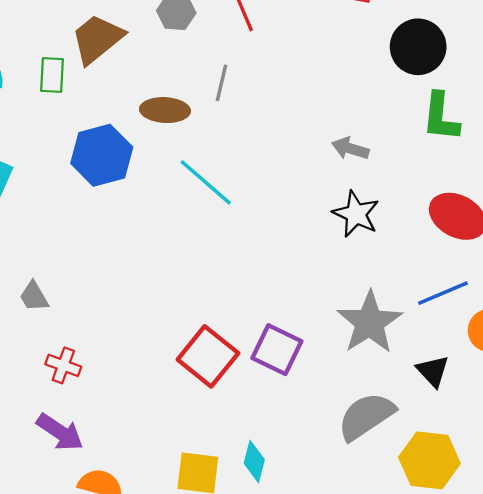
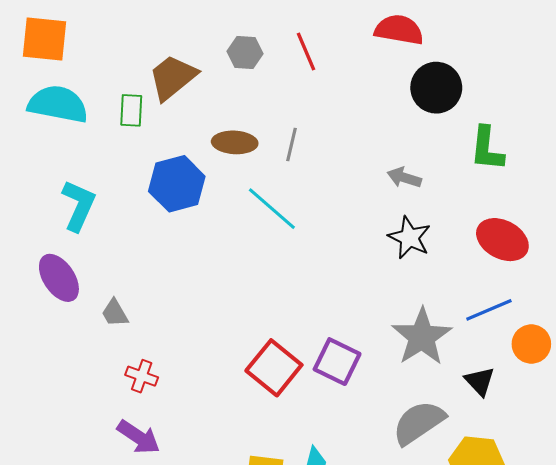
black circle: (418, 47) -> (436, 88), moved
gray line: (221, 83) -> (292, 145), moved

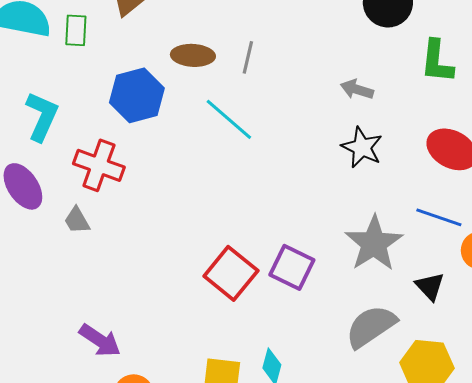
green rectangle: (131, 110) -> (76, 30), moved
blue line: (489, 310) -> (439, 217), turned 42
red cross: (142, 376) -> (99, 165), moved, size x1.6

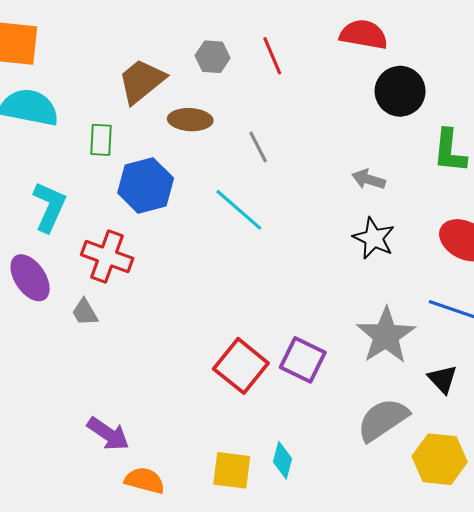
green rectangle: (76, 30) -> (101, 140), moved
brown ellipse: (193, 55) -> (190, 120), moved
gray line: (248, 57) -> (258, 147), turned -40

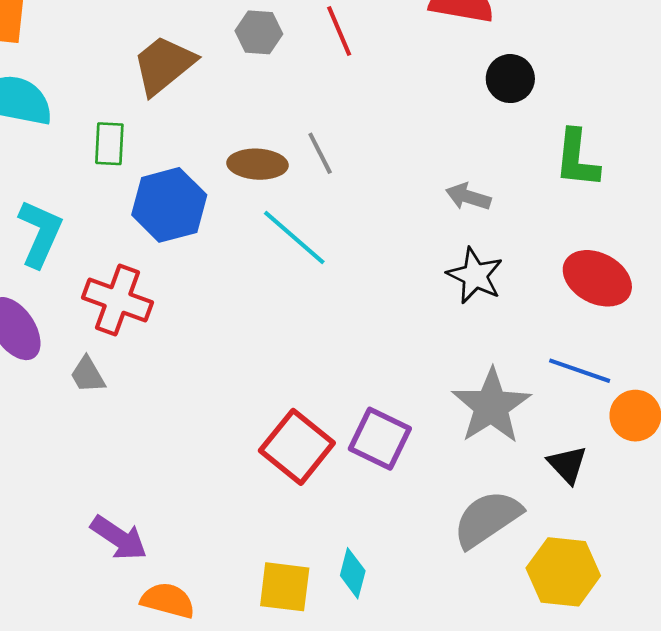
black circle: (400, 91) -> (510, 79), size x0.7
brown ellipse: (190, 120) -> (258, 164), moved

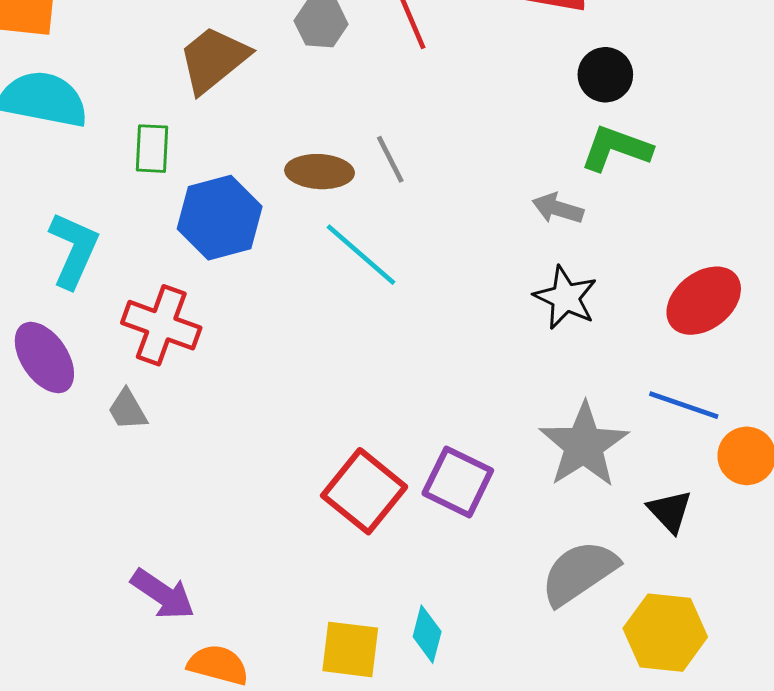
green L-shape: (577, 159) -> (616, 149), moved, turned 104
red ellipse: (597, 278) -> (704, 301), turned -66

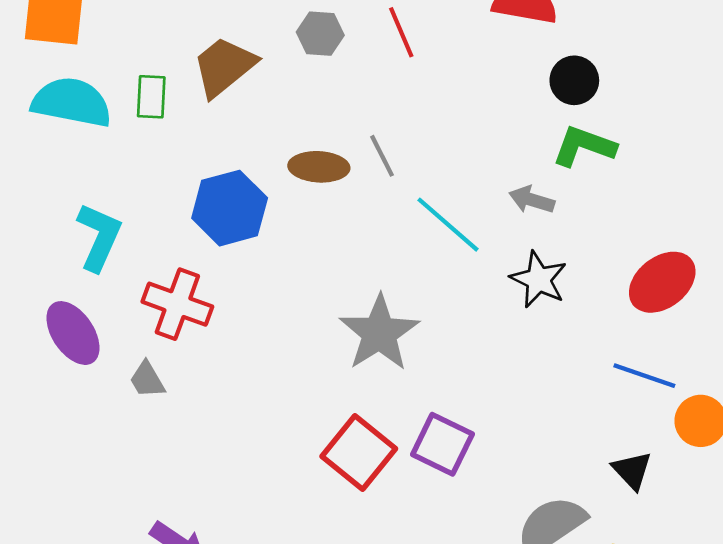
green rectangle: (152, 149) -> (151, 97), moved
cyan line: (361, 255) -> (448, 225), moved
gray star: (584, 445) -> (379, 333), moved

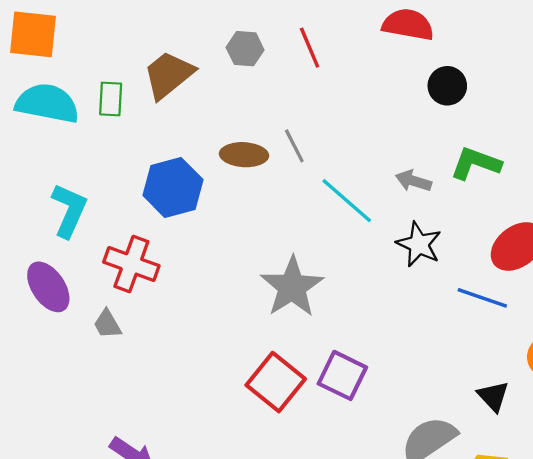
green L-shape: (584, 146) -> (476, 163), moved
blue line: (644, 376) -> (482, 298), moved

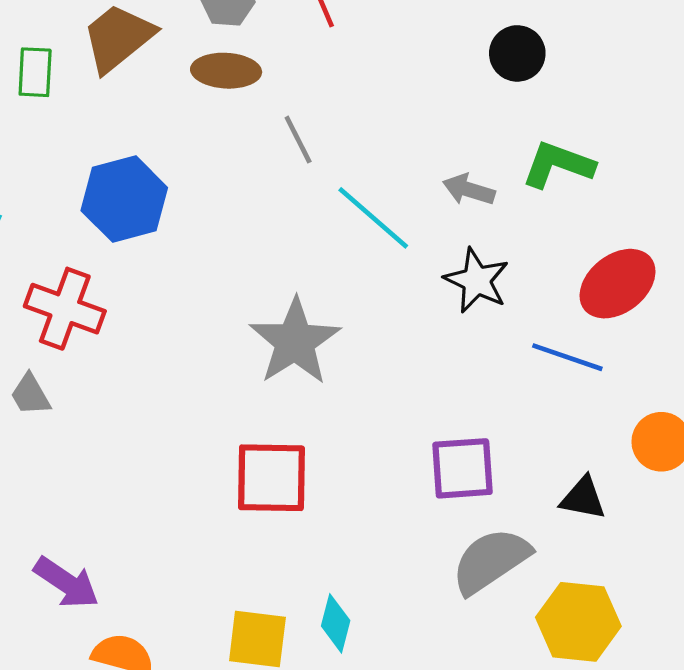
brown ellipse: (244, 155) -> (226, 71), moved
purple square: (342, 375) -> (462, 468), moved, turned -30
red square: (276, 382) -> (271, 478), turned -38
black triangle: (493, 396) -> (583, 498), turned -36

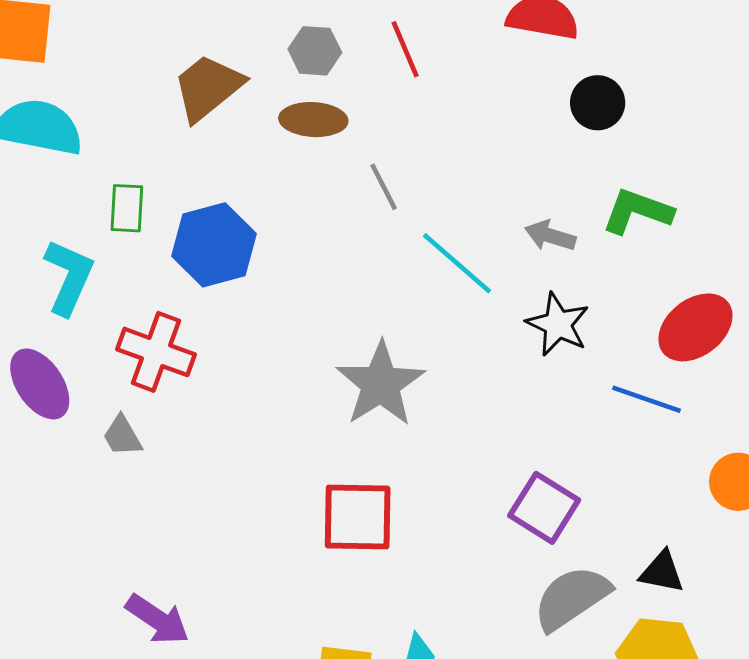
green rectangle: (35, 72) -> (127, 208), moved
purple square: (462, 468) -> (544, 508), turned 36
black triangle: (583, 498) -> (662, 572), moved

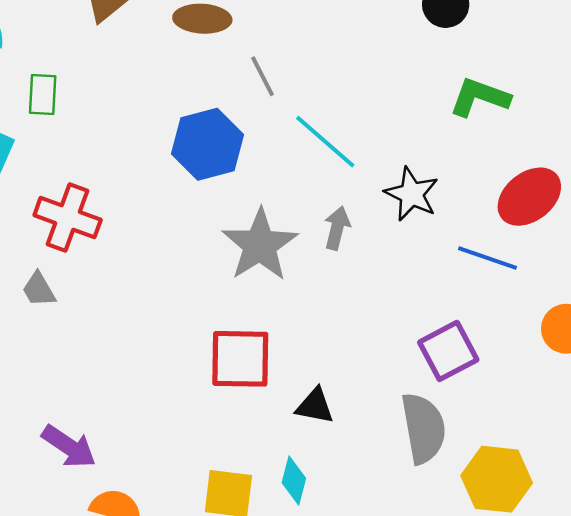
gray arrow: (550, 236) -> (337, 228), moved, turned 87
blue hexagon: (214, 245) -> (208, 144), moved
purple square: (544, 508) -> (448, 351), moved, turned 30
black triangle: (662, 572) -> (315, 406), moved
gray semicircle: (572, 598) -> (423, 428), turned 114

